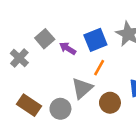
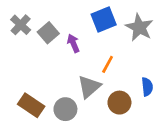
blue square: (95, 40) -> (104, 20), moved
purple arrow: (68, 48) -> (73, 43), turned 35
gray cross: (19, 58) -> (21, 25), moved

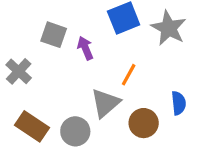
gray cross: (21, 25) -> (19, 71), moved
gray square: (48, 33) -> (54, 35), turned -30

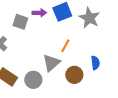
purple arrow: (85, 48) -> (39, 13), moved, turned 112

